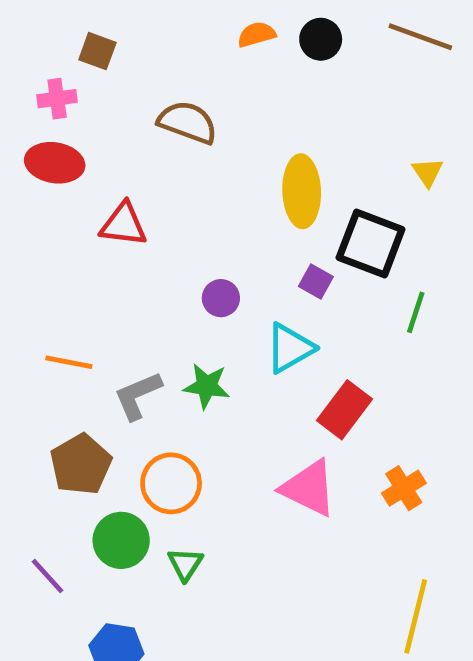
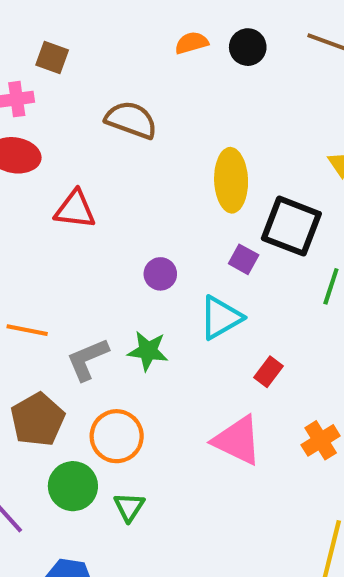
red rectangle: (344, 410) -> (269, 372), size x0.6

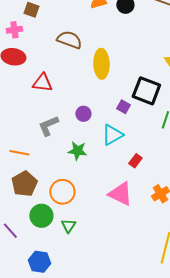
yellow ellipse: (231, 180) -> (101, 64), moved
orange line: (27, 330) -> (19, 153), moved
gray L-shape: (87, 359) -> (48, 126), moved

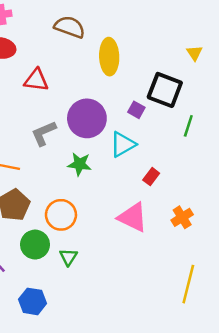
purple circle: (83, 114) -> (87, 118), size x2.0

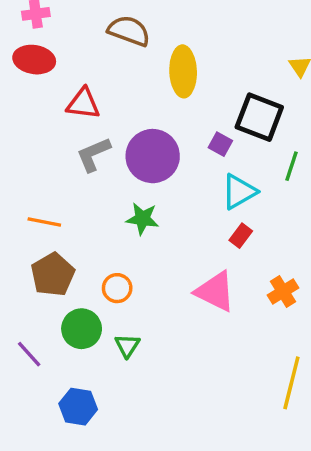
gray L-shape: (44, 133) -> (93, 154), moved
cyan triangle: (123, 144) -> (239, 192), moved
orange circle: (61, 215) -> (117, 288), size x0.7

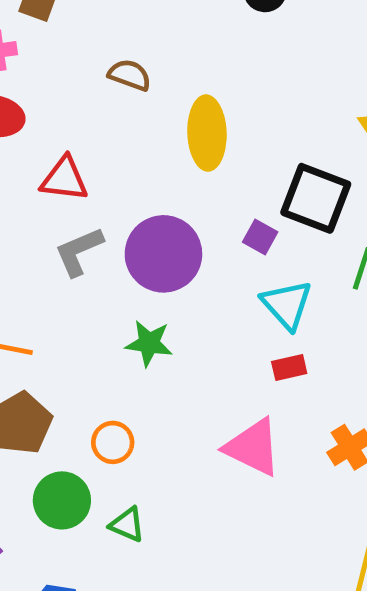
brown semicircle: (129, 31) -> (130, 75), size x0.7
cyan triangle: (239, 192) -> (287, 305), turned -42
red rectangle: (241, 236) -> (289, 367), turned 40
green triangle: (127, 346) -> (127, 525), turned -40

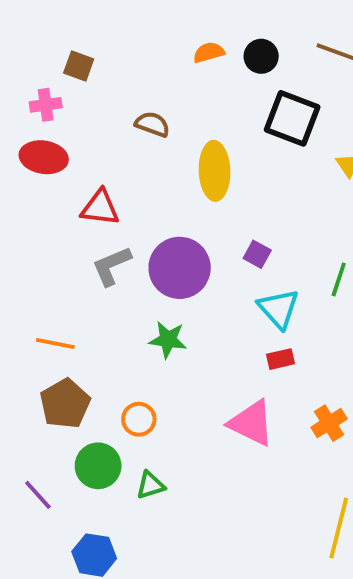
black square: (316, 198) -> (292, 118), moved
green triangle: (127, 525) -> (150, 485), turned -40

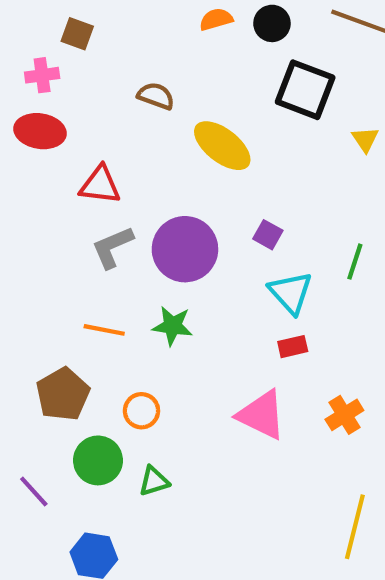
yellow ellipse: (215, 171) -> (222, 146), turned -50
orange line: (55, 344) -> (104, 330), moved

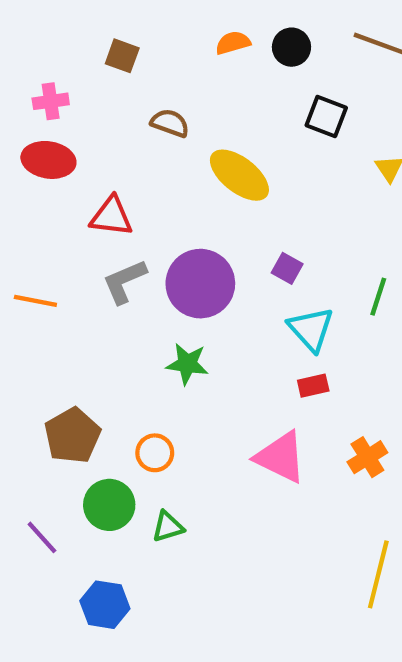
brown square: (77, 34) -> (122, 56), moved
black square: (305, 90) -> (326, 117), size x0.7
orange line: (104, 330) -> (35, 301), moved

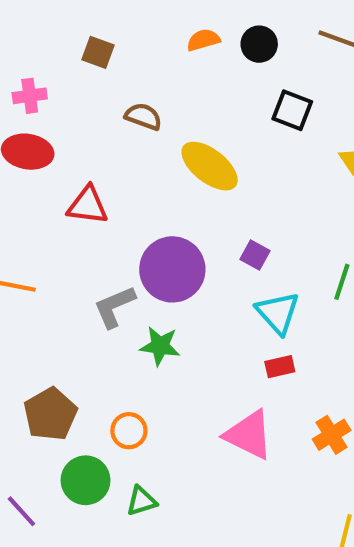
gray L-shape: (124, 281) -> (114, 307), moved

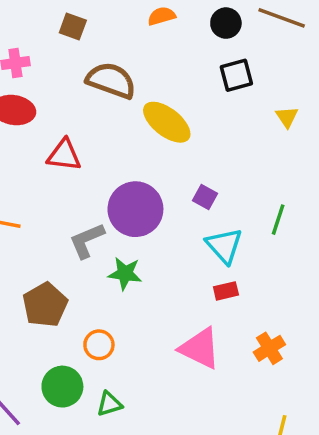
black circle: (259, 44) -> (226, 23), moved
black square: (292, 110) -> (236, 75), turned -36
brown semicircle: (143, 116) -> (111, 80), size x1.6
brown pentagon: (50, 414) -> (45, 305), moved

